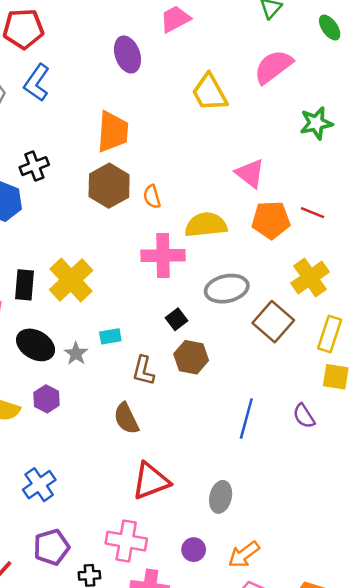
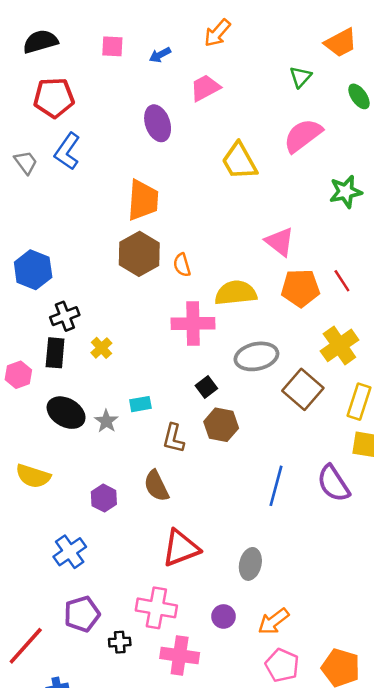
black cross: (34, 166) -> (65, 316), moved
red line: (312, 213) -> (342, 281), turned 35
yellow cross: (71, 280) -> (101, 348), size x0.5
purple hexagon: (47, 399) -> (104, 498), moved
purple semicircle: (304, 416) -> (333, 483), size x1.5

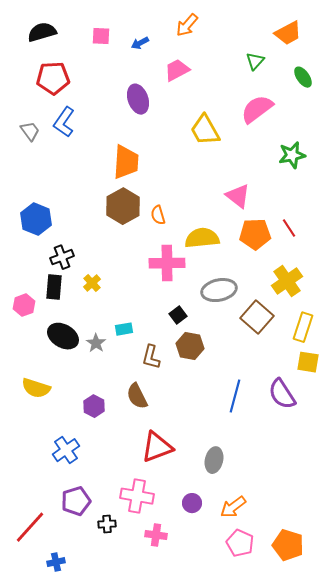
pink cross: (180, 656) -> (156, 535), size x0.7

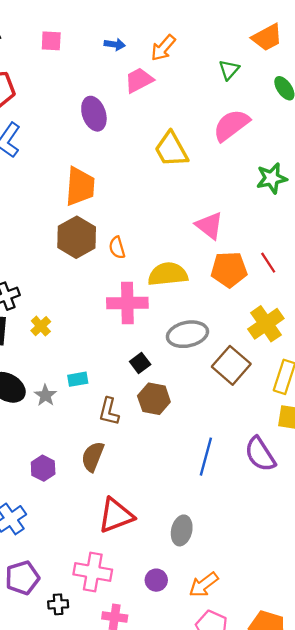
orange arrow: (187, 25) -> (163, 48), moved
blue arrow: (140, 43) -> (115, 44), moved, turned -144
brown semicircle: (137, 396) -> (93, 457), turned 48

